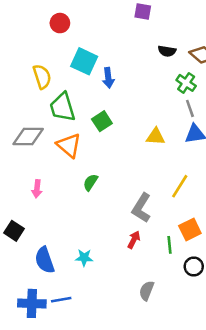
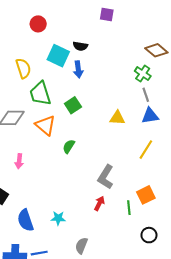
black semicircle: (167, 51) -> (80, 46), moved
green semicircle: (90, 182) -> (69, 146), moved
yellow line: (180, 186) -> (146, 150), moved
black circle: (194, 266) -> (149, 235), moved
gray semicircle: (147, 291) -> (81, 246), moved

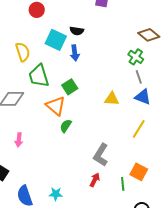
blue triangle: (150, 116) -> (143, 97), turned 30
orange triangle: (46, 125) -> (56, 106), moved
orange square: (146, 195) -> (139, 172), turned -36

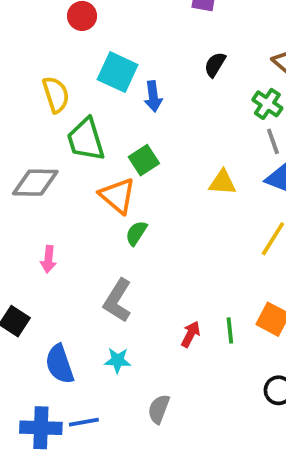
black semicircle: (77, 31) -> (215, 65), moved, turned 112
gray L-shape: (101, 155) -> (118, 300), moved
green line: (123, 184) -> (230, 330), moved

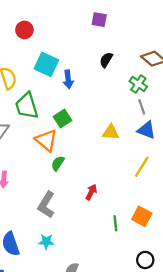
red arrow: (191, 334) -> (91, 192), moved

